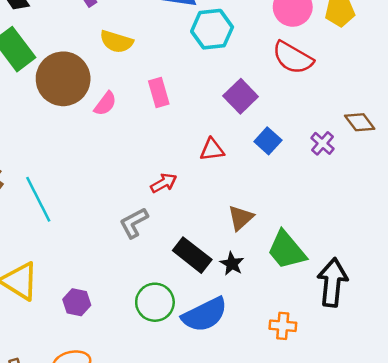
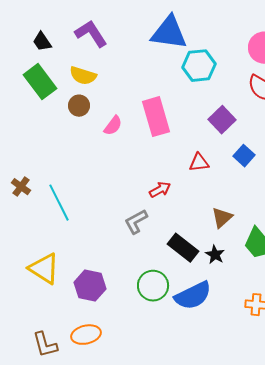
yellow semicircle: (116, 42) -> (83, 76), moved
brown circle: (63, 79) -> (79, 106), size x0.5
pink rectangle: (159, 92) -> (156, 117), size x1.6
purple hexagon: (77, 302) -> (90, 286), size x1.4

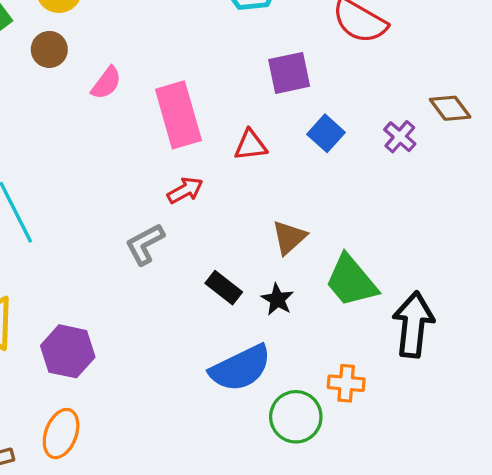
pink rectangle: (156, 117) -> (178, 115), moved
purple square: (222, 120) -> (289, 73), turned 32
black rectangle: (183, 248) -> (224, 288), size x0.7
green circle: (153, 286) -> (296, 417), moved
orange ellipse: (86, 335) -> (61, 434), turned -56

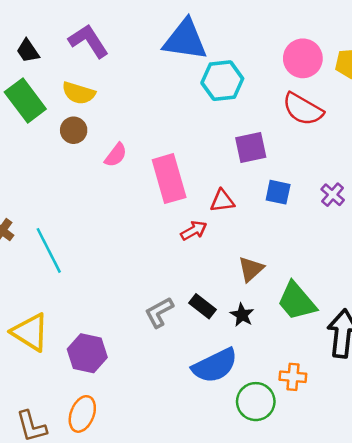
blue square: (326, 133) -> (278, 192), turned -30
red arrow: (185, 190) -> (194, 231), moved
gray L-shape: (145, 244) -> (159, 312), moved

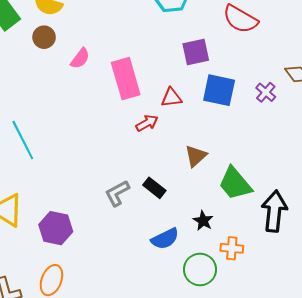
blue square: (278, 192) -> (219, 90), size x1.5
black star: (242, 315) -> (203, 221), moved
blue semicircle: (215, 366) -> (165, 239), size x0.7

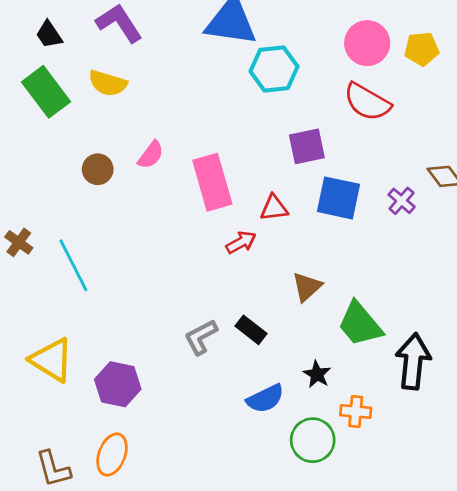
brown circle: (44, 37) -> (98, 169), moved

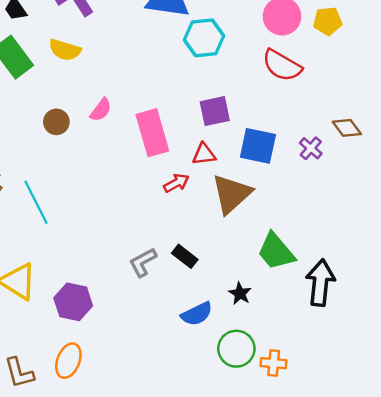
purple square: (307, 146) -> (215, 111), moved
brown triangle: (307, 287) -> (232, 194), moved, size x1.6
orange cross: (356, 412) -> (274, 363), moved

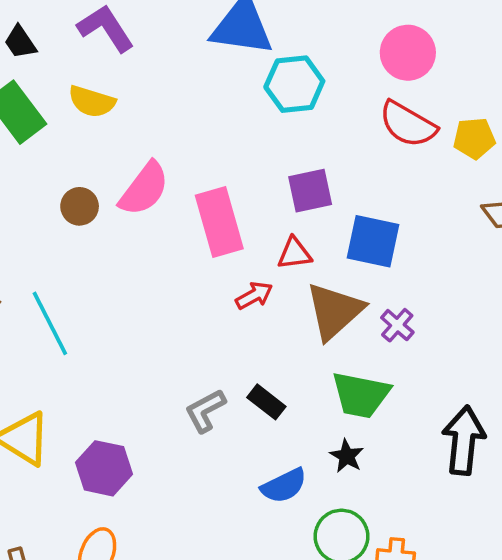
yellow pentagon: (328, 21) -> (474, 138), moved
pink semicircle: (101, 110) -> (144, 189), size x1.6
purple cross: (311, 148) -> (397, 325), moved
green trapezoid: (276, 251) -> (361, 395), moved, turned -39

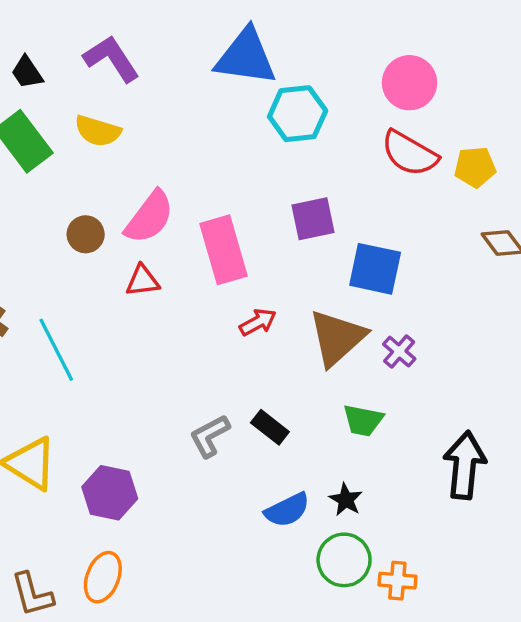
red triangle: (294, 253) -> (142, 281), moved
green trapezoid: (361, 395) -> (363, 420), size x0.7
black star: (347, 456) -> (346, 500), moved

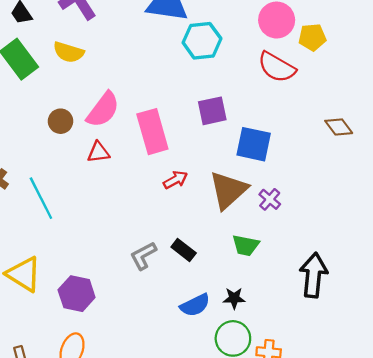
yellow pentagon: (475, 167) -> (312, 37), moved
black star: (346, 500) -> (234, 298), turned -30

